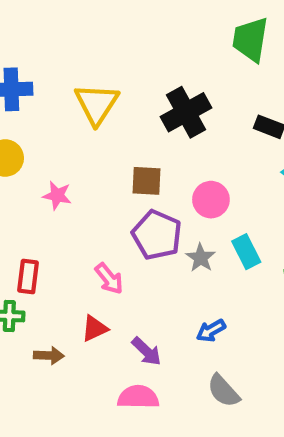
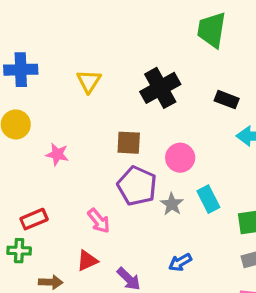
yellow triangle: (97, 104) -> (89, 81), size x0.7
red rectangle: (28, 277) -> (34, 219), turned 60

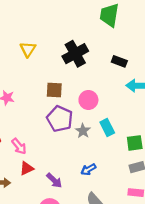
pink arrow: (99, 221) -> (19, 146), moved

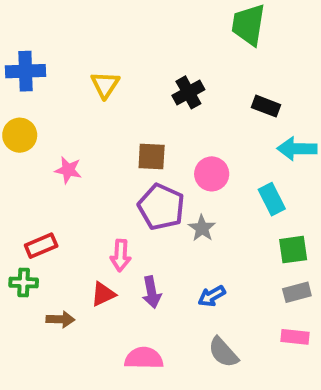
black cross: (75, 54) -> (188, 92), size x0.7
cyan rectangle: (107, 128) -> (272, 199), moved
pink arrow: (19, 146) -> (121, 255), moved, turned 42
purple arrow: (54, 180) -> (152, 292), moved, turned 35

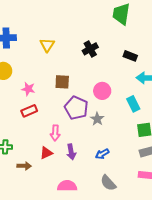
brown square: (152, 156) -> (62, 82), moved
red rectangle: (41, 246) -> (29, 111), moved

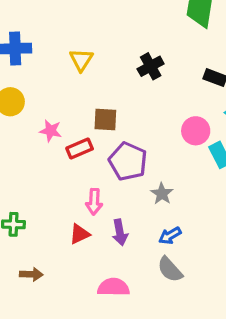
pink circle: (102, 91) -> (196, 131), moved
red rectangle: (29, 111) -> (80, 149), moved
gray star: (97, 119) -> (162, 194), moved
brown arrow: (24, 166) -> (31, 274), moved
gray semicircle: (108, 183) -> (170, 269), moved

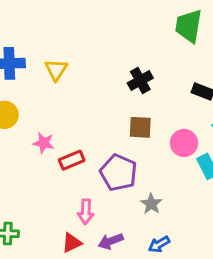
yellow triangle: (81, 60) -> (56, 70), moved
brown square: (105, 119) -> (140, 127), moved
purple arrow: (120, 232) -> (111, 241), turned 80

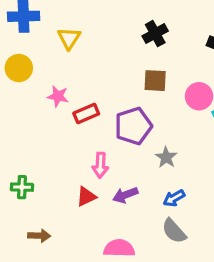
yellow triangle: (56, 70) -> (69, 38), moved
purple pentagon: (118, 173) -> (133, 126), turned 30

